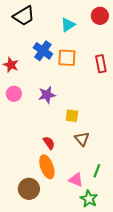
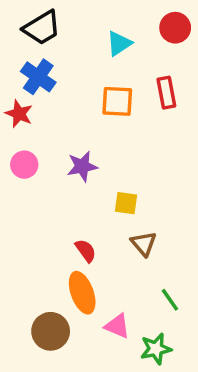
blue cross: (43, 51) -> (38, 77), moved
red rectangle: (101, 64) -> (166, 93), moved
green line: (97, 171) -> (170, 300), turned -56
pink triangle: (76, 180) -> (117, 326), moved
green star: (89, 199) -> (156, 349), turned 30

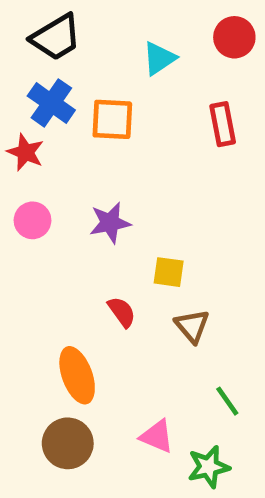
orange square: (117, 101) -> (112, 119), moved
red semicircle: (86, 251) -> (122, 312), moved
orange ellipse: (82, 293) -> (77, 375), moved

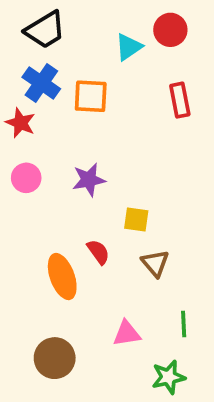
red circle: (234, 37) -> (170, 30), moved
orange ellipse: (77, 375) -> (62, 277), moved
green line: (227, 401) -> (184, 324), turned 32
pink triangle: (157, 436) -> (127, 333), moved, turned -32

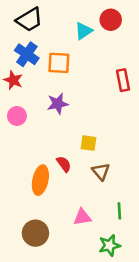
red rectangle: (180, 100) -> (123, 80), moved
purple star: (89, 180) -> (58, 104), moved
orange ellipse: (62, 277) -> (40, 180), turned 32

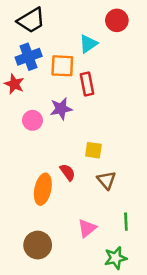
cyan triangle: (84, 31) -> (88, 44), moved
blue cross: (27, 54) -> (29, 57), turned 35
red rectangle: (123, 80) -> (87, 84), moved
pink circle: (17, 116) -> (32, 120), moved
pink triangle: (82, 217) -> (87, 228), turned -30

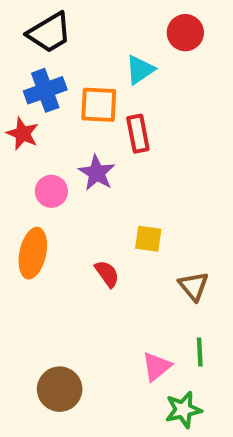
purple star: (61, 109) -> (97, 173), turned -30
brown triangle: (106, 180) -> (194, 286), moved
orange ellipse: (43, 189) -> (33, 253), moved
pink triangle: (87, 228) -> (156, 366), moved

